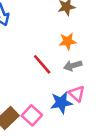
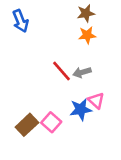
orange star: (68, 41) -> (87, 35), moved
gray arrow: (73, 66) -> (82, 72), moved

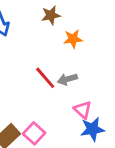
brown star: (86, 13) -> (51, 15), moved
blue star: (81, 109) -> (92, 129), moved

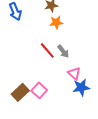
orange star: (73, 39) -> (56, 22), moved
gray arrow: (67, 79) -> (63, 51), turned -112

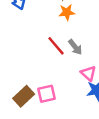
pink square: (39, 90) -> (46, 94), turned 35

